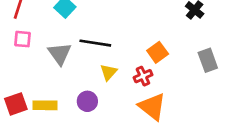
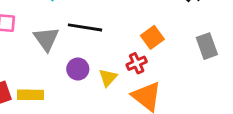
yellow triangle: (109, 72) -> (108, 78), moved
purple circle: (87, 101) -> (78, 69), moved

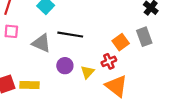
gray triangle: (46, 39) -> (41, 43), turned -30
gray rectangle: (207, 46) -> (144, 37), moved

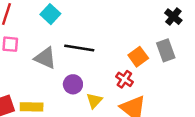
red cross: (109, 61) -> (124, 79), turned -32
yellow triangle: (87, 72) -> (94, 101), moved

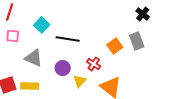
cyan square: (50, 14) -> (42, 25), moved
gray triangle: (45, 58) -> (34, 58), moved
red cross: (124, 79) -> (94, 64), moved

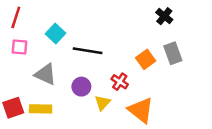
black cross: (143, 14) -> (164, 16), moved

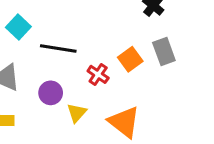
red cross: (120, 82) -> (98, 74), moved

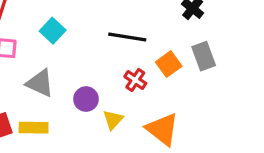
black line: (58, 48) -> (127, 37), moved

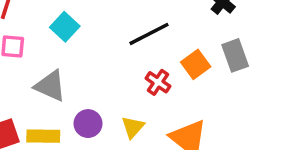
black line: (127, 37) -> (149, 34), turned -36
purple circle: (86, 99) -> (88, 124), moved

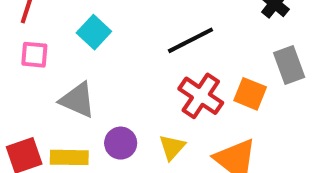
orange square: (196, 64) -> (250, 94), moved, turned -32
red cross: (158, 82) -> (201, 96), size x1.5

